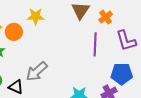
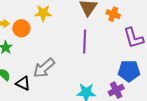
orange cross: (106, 17) -> (113, 14), turned -32
purple line: (95, 44) -> (85, 42), moved

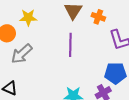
gray arrow: (44, 68) -> (22, 54), moved

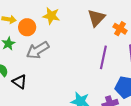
purple line: (70, 45) -> (103, 57), moved

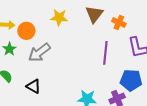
yellow star: (51, 16) -> (59, 17), moved
black triangle: (20, 82) -> (34, 86), moved

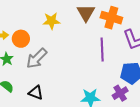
orange cross: (119, 22) -> (111, 18), size x1.5

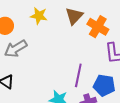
purple line: (102, 50) -> (78, 75), moved

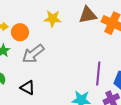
brown triangle: (74, 16) -> (88, 15), turned 42

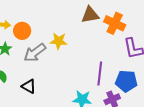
yellow star: (53, 19) -> (59, 41), moved

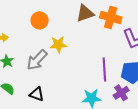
orange circle: (22, 31) -> (40, 20), moved

